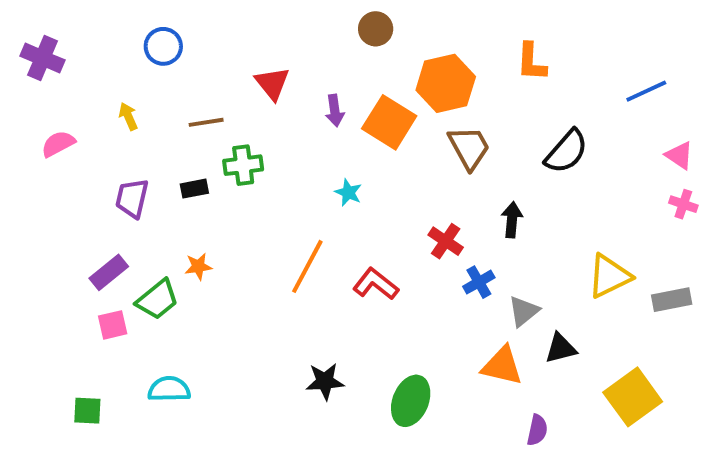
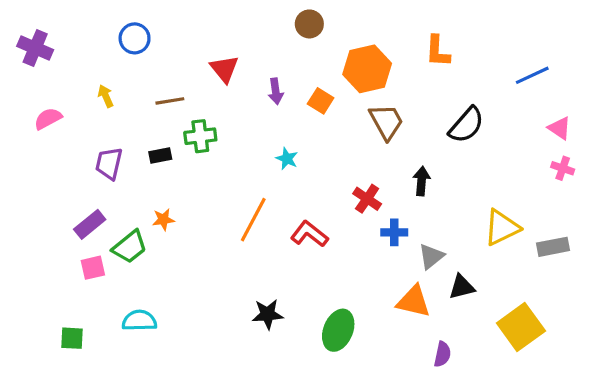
orange square: (389, 122) -> (321, 101), size x0.6
blue cross: (479, 282) -> (394, 232), turned 30

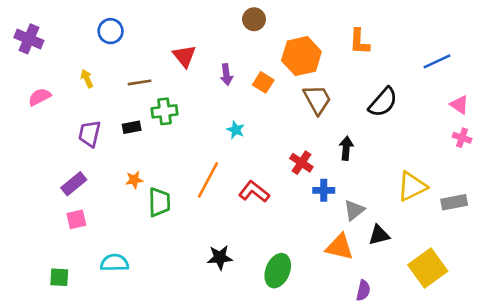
green trapezoid: (130, 247) -> (159, 202), moved, turned -52

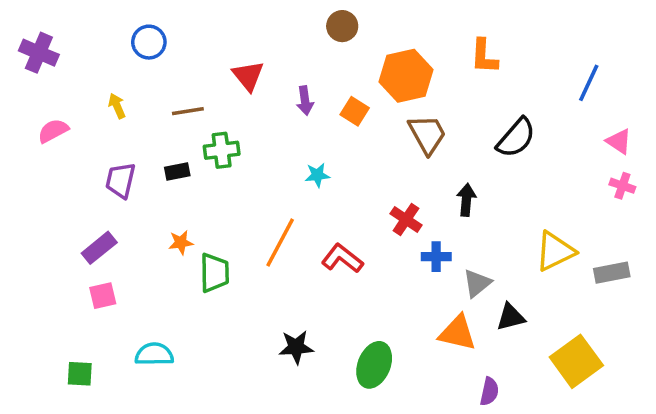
blue line: (437, 61) -> (589, 83), turned -40
cyan star: (236, 130) -> (317, 175), turned -30

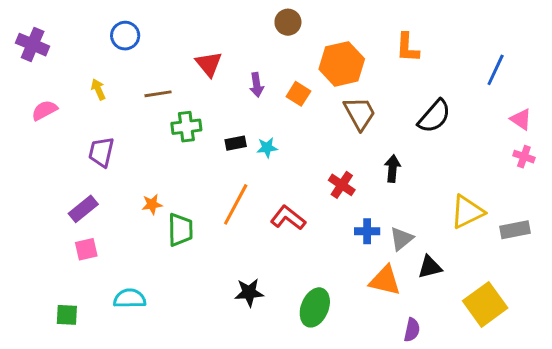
black rectangle: (177, 172) -> (236, 143), moved
blue cross: (436, 257) -> (367, 231), moved

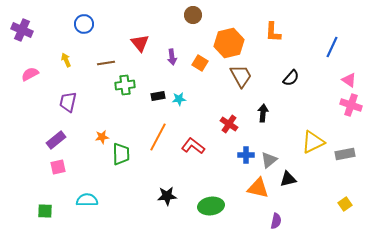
black semicircle: (434, 116) -> (291, 78), size x0.7
pink cross: (524, 157) -> (351, 105), size x1.5
yellow square: (485, 304) -> (345, 204), moved, size x0.5
green ellipse: (315, 307) -> (211, 206), turned 60

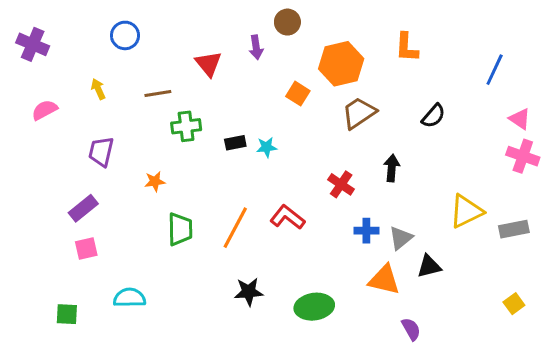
purple arrow: (172, 57) -> (256, 47), moved
brown trapezoid: (241, 76) -> (359, 113), turned -95
orange star: (102, 137) -> (155, 181), moved
orange line: (158, 137) -> (235, 228), moved
purple semicircle: (276, 221) -> (411, 329), turned -42

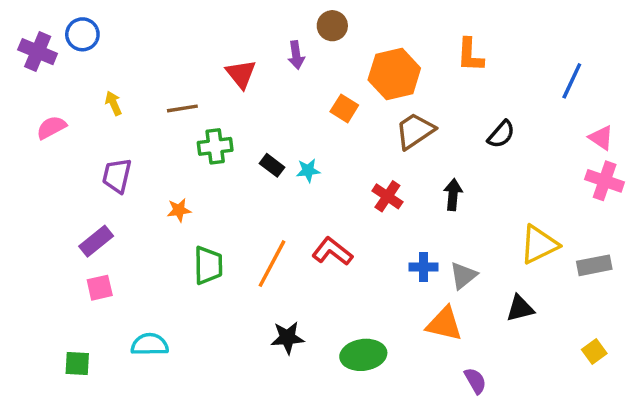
blue circle: (125, 35) -> (82, 34), moved
black rectangle: (235, 143) -> (272, 165), turned 48
red cross: (341, 184) -> (387, 196), moved
black triangle: (429, 266) -> (520, 308), moved

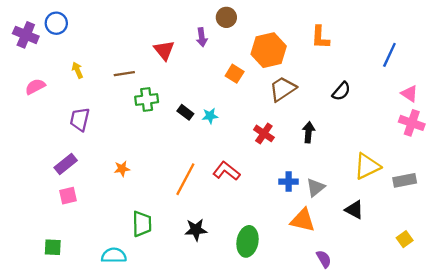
orange star: (179, 210) -> (122, 169), moved
green trapezoid: (208, 265) -> (142, 224), moved
black triangle: (520, 308) -> (354, 210), turned 42
cyan semicircle: (150, 345) -> (114, 255), moved
green ellipse: (363, 355) -> (248, 241), turned -72

